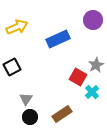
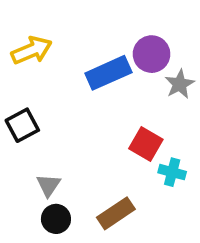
purple circle: (93, 20) -> (152, 54), moved
gray star: (96, 65) -> (180, 84), moved
cyan cross: (92, 92) -> (172, 172), turned -32

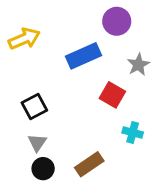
purple circle: (152, 54) -> (117, 21), moved
black square: (22, 125) -> (34, 107), moved
red square: (146, 144) -> (112, 95), moved

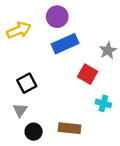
purple circle: (117, 21) -> (57, 17), moved
gray triangle: (37, 143) -> (20, 110), moved
brown rectangle: (89, 164) -> (70, 128), turned 40

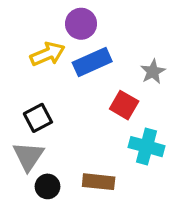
yellow arrow: (19, 30) -> (48, 54), moved
cyan cross: (103, 103) -> (146, 147), size x1.5
gray triangle: (20, 110) -> (28, 156), size x1.5

